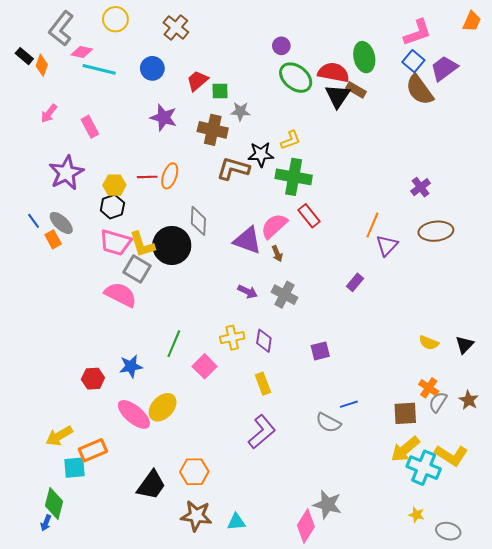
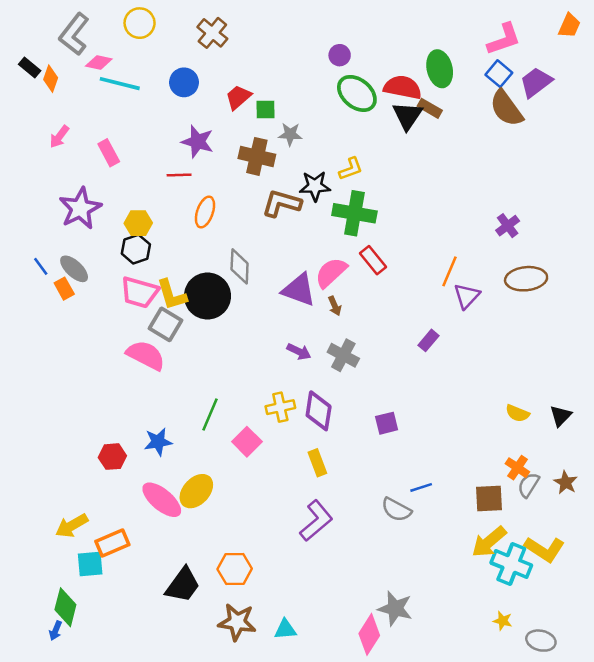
red line: (147, 177) -> (179, 175), moved
purple diamond: (264, 341) -> (319, 411), size x1.4

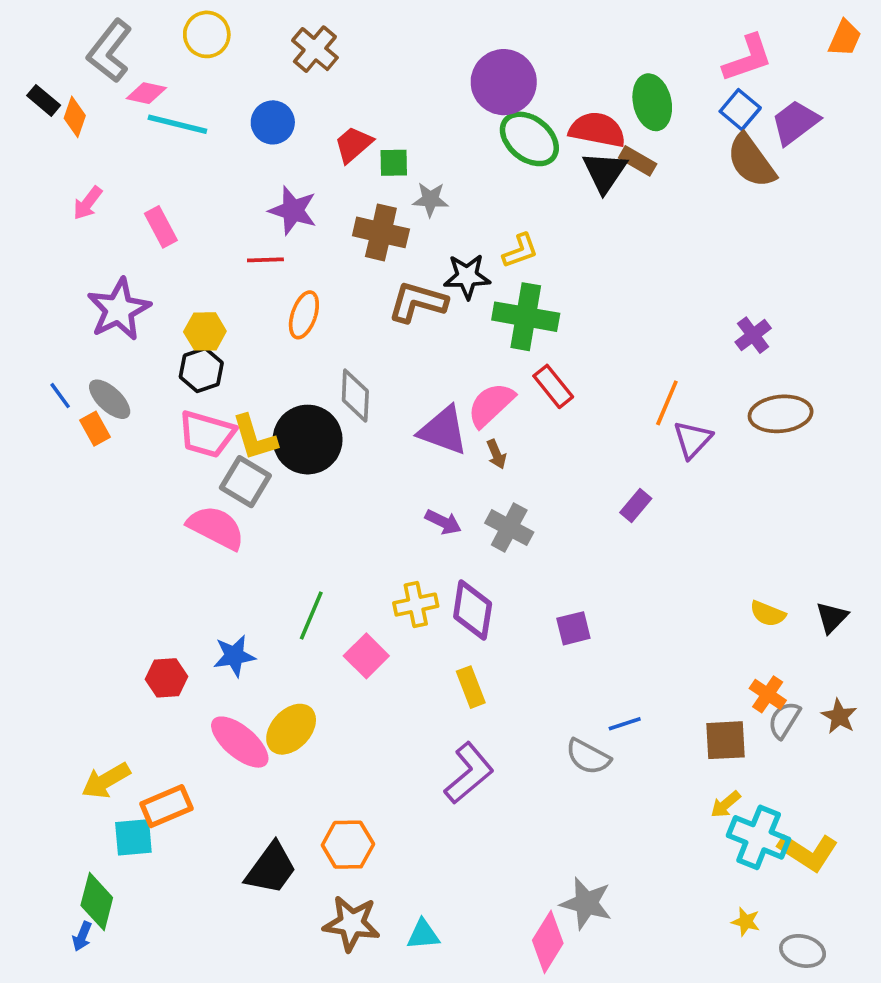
purple circle: (340, 55) -> (504, 82), size x2.0
yellow arrow: (489, 542) -> (726, 804), size x0.6
yellow L-shape: (545, 549) -> (808, 852), moved

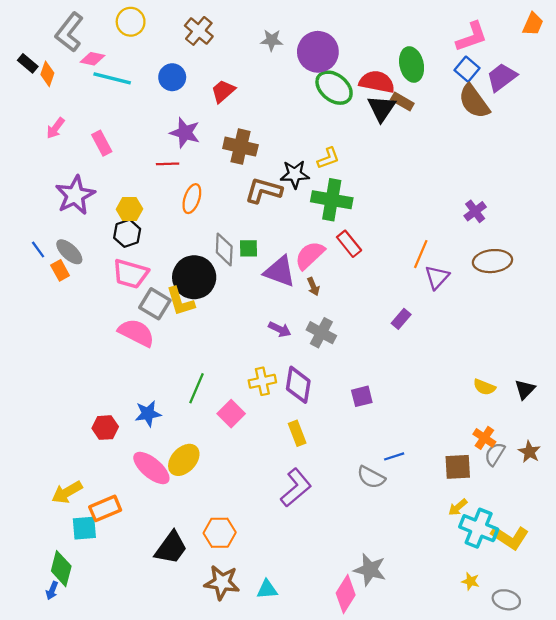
green square: (394, 163) -> (249, 248), moved
gray star: (430, 199) -> (272, 40), moved
yellow L-shape: (254, 438) -> (180, 302), moved

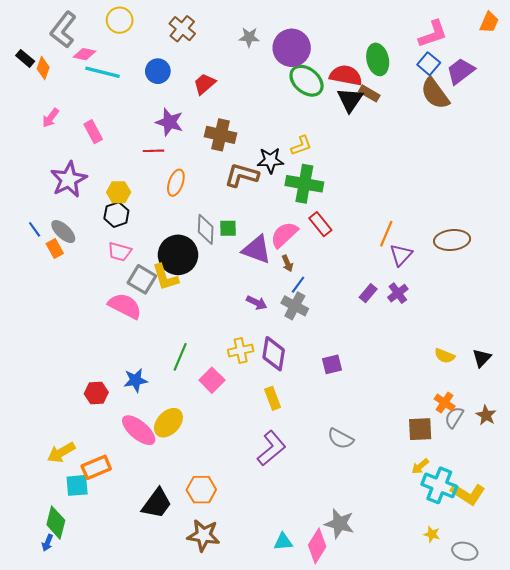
purple cross: (475, 211) -> (398, 293), moved
pink trapezoid: (131, 274) -> (120, 252), size x0.7
blue line: (394, 456) -> (298, 285), moved, turned -36
cyan triangle: (267, 589) -> (283, 542), moved

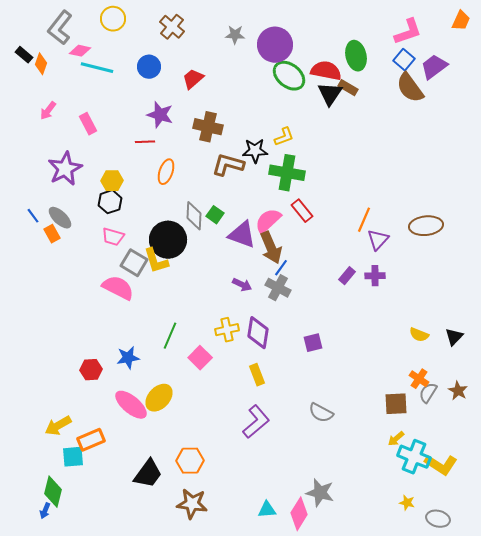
green square: (228, 228) -> (215, 215), turned 36
brown arrow: (287, 263) -> (271, 248), size x2.0
purple cross: (398, 293) -> (375, 276), turned 36

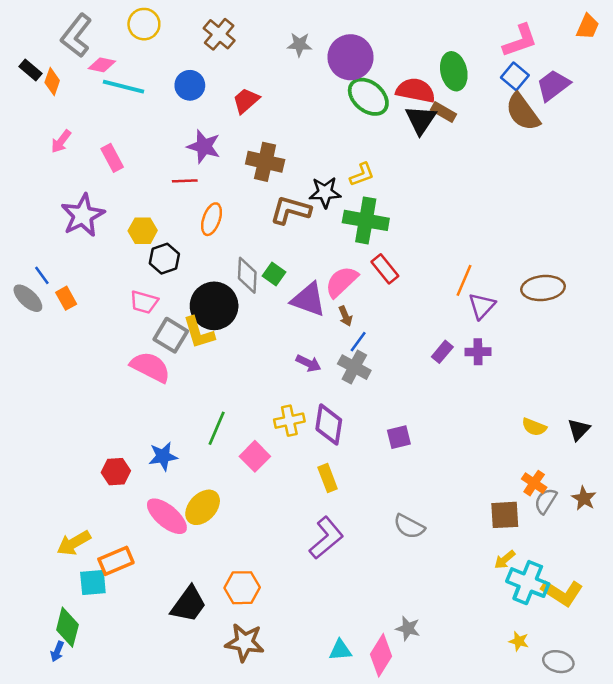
black hexagon: (110, 202) -> (164, 259), moved
gray ellipse: (60, 218) -> (28, 298), moved
brown arrow: (271, 248) -> (345, 316), size x0.5
gray star: (320, 493) -> (408, 628), size x0.7

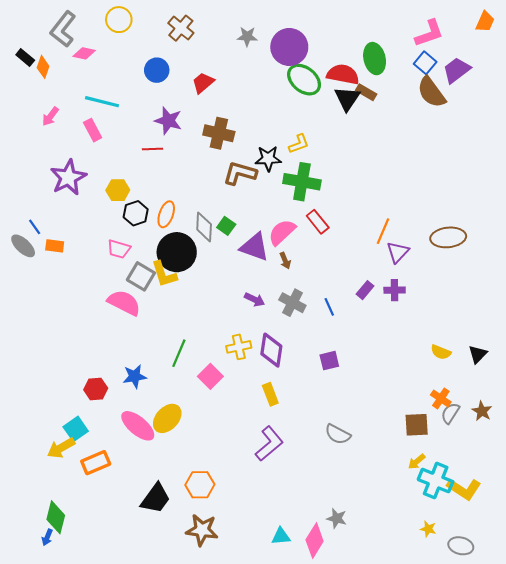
cyan line: (124, 87) -> (102, 102), moved
orange ellipse: (212, 219) -> (166, 214), moved
orange rectangle: (66, 298) -> (55, 246), turned -54
blue line: (358, 342) -> (329, 307), moved, turned -60
cyan square: (93, 583) -> (76, 429), moved, turned -30

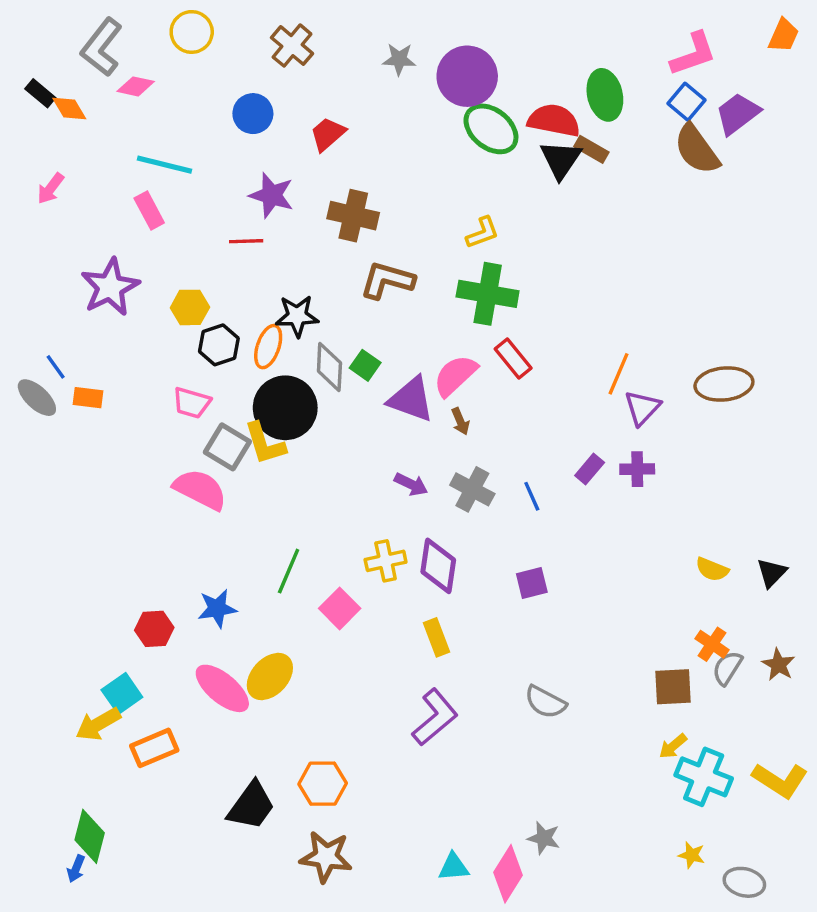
orange diamond: (43, 67) -> (69, 108), turned -50
pink arrow: (50, 116) -> (51, 188), moved
black star: (268, 159) -> (297, 316), moved
yellow L-shape: (464, 489) -> (780, 780), moved

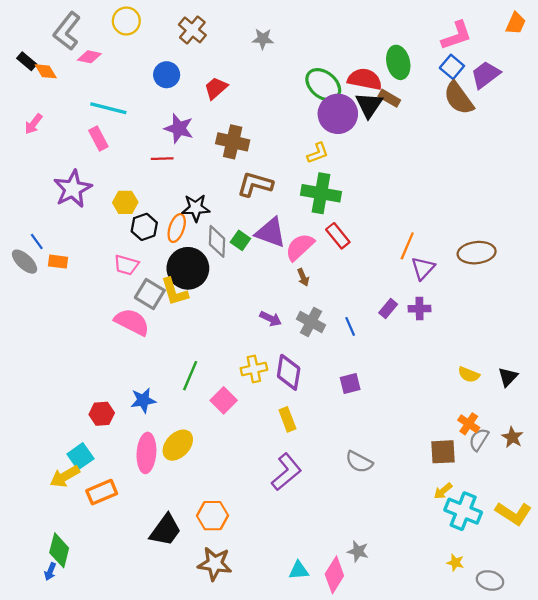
purple circle: (467, 76) -> (338, 114), moved
purple triangle: (411, 399) -> (271, 232), moved
pink ellipse: (222, 688) -> (146, 453), turned 54

